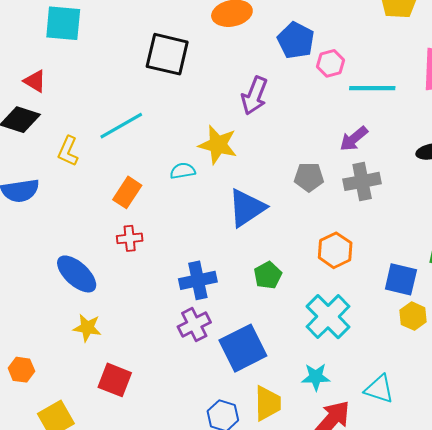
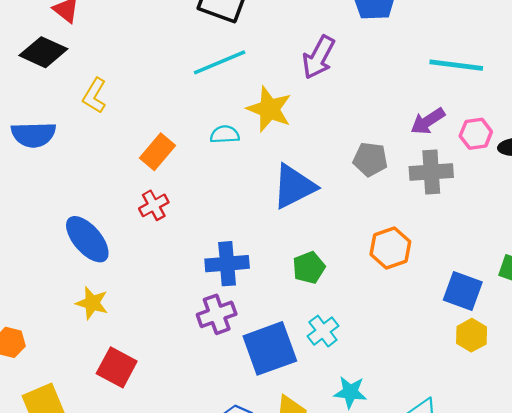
pink hexagon: (331, 63) -> (476, 134), moved
cyan line: (121, 126) -> (220, 62), moved
red cross: (130, 238) -> (154, 205), turned -30
cyan cross: (328, 317) -> (323, 331), moved, size x0.6

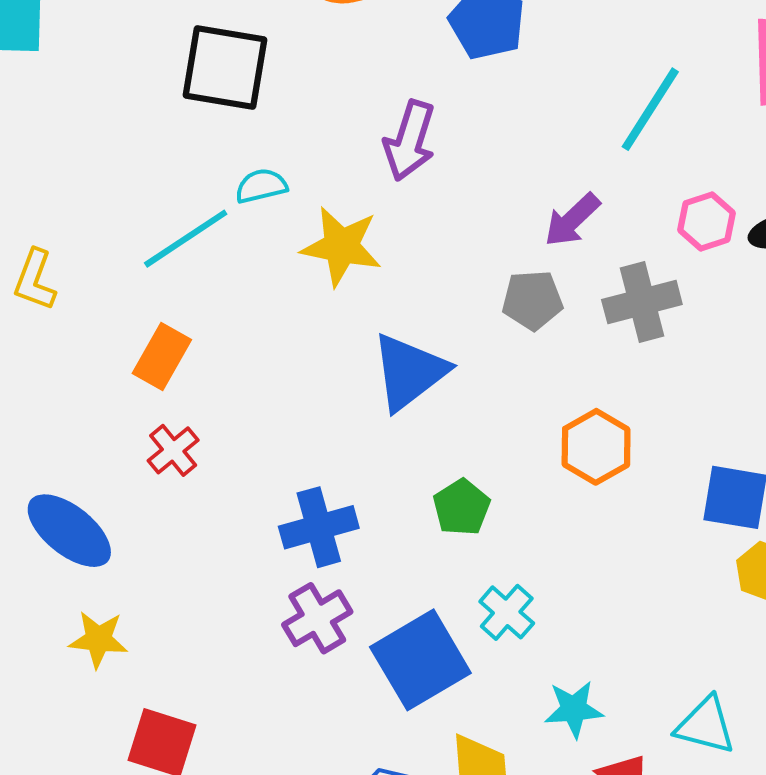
cyan line: (220, 62) -> (186, 239), moved
cyan line: (456, 65) -> (650, 109), turned -54
purple arrow: (428, 121) -> (572, 220), moved
cyan semicircle: (225, 134) -> (261, 186), moved

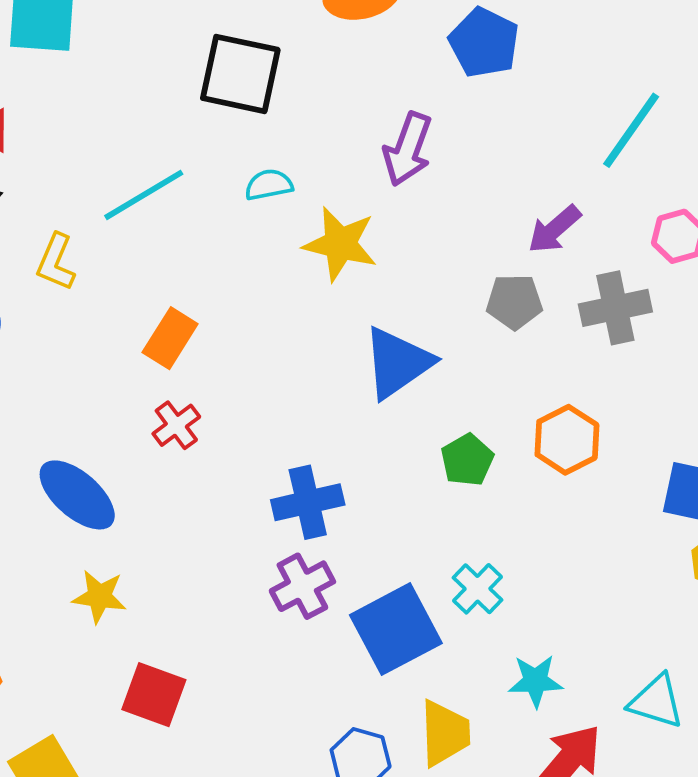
cyan line: (186, 239) -> (144, 195), moved
green pentagon: (461, 507) -> (467, 460), moved

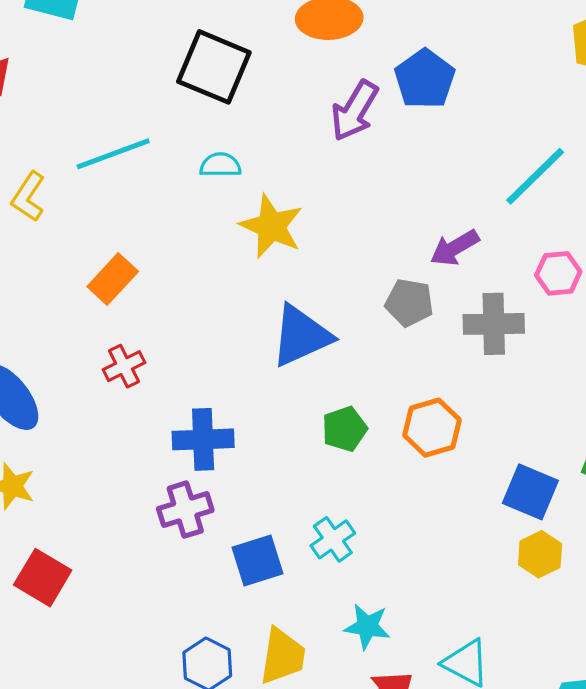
purple arrow: (408, 149) -> (355, 111), moved
red cross: (176, 425) -> (124, 366), moved
blue square: (396, 629) -> (258, 560), size x0.7

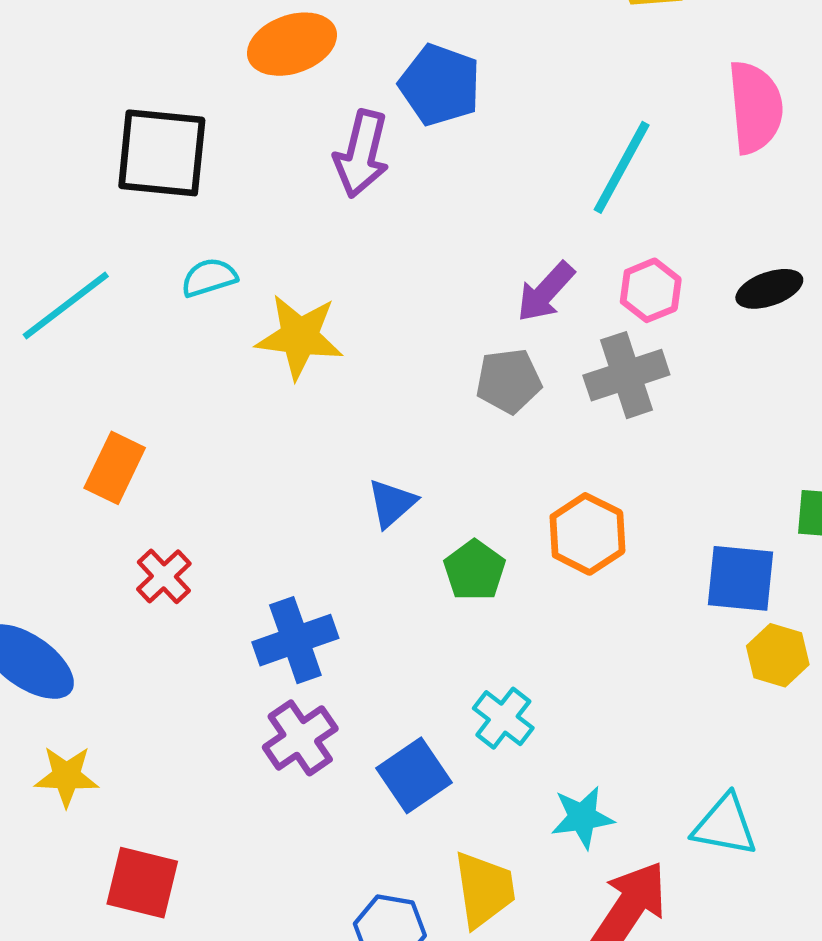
pink hexagon: (558, 273) -> (651, 290), moved
blue triangle: (301, 336) -> (392, 503), moved, size x0.6

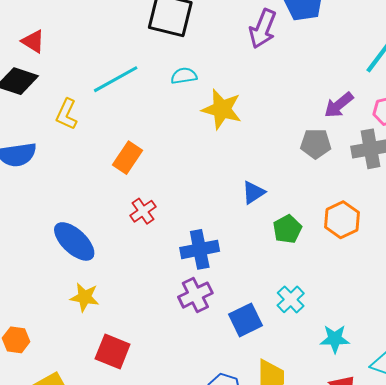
cyan star: (582, 817) -> (335, 339), moved

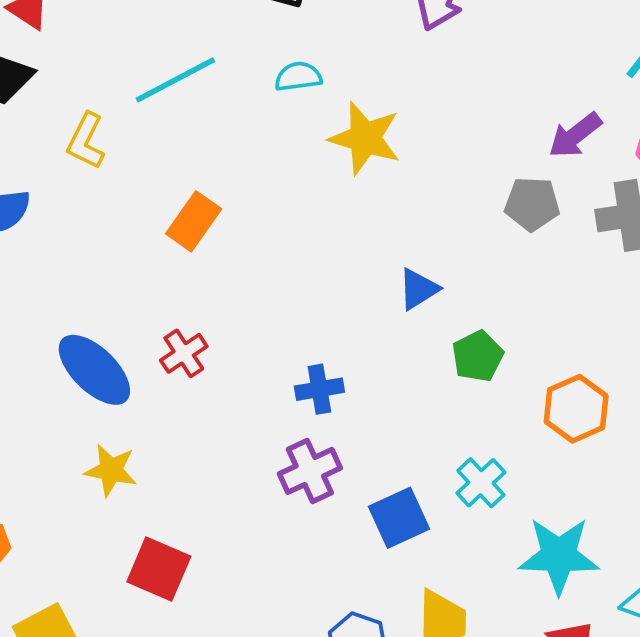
red cross: (143, 211) -> (184, 353), moved
orange hexagon: (342, 220) -> (576, 409), moved
blue cross: (200, 249) -> (319, 389), size x0.7
cyan star: (335, 339) -> (559, 556), size x1.5

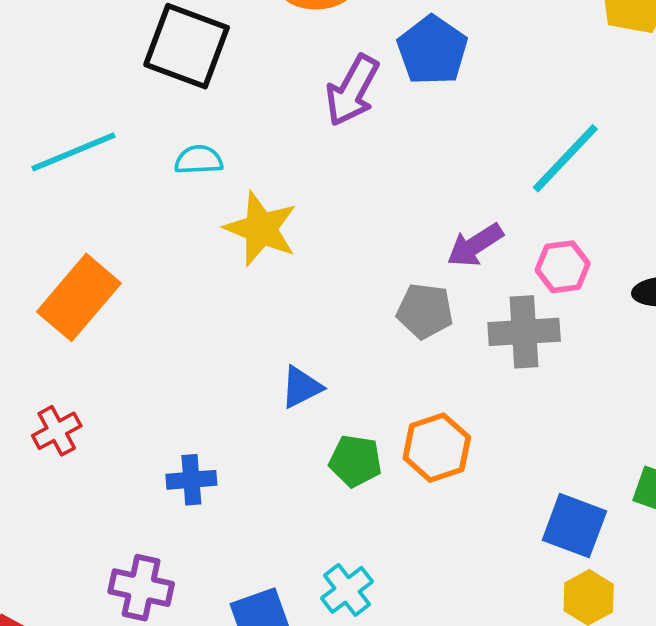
orange rectangle: (194, 221) -> (79, 297), size x1.4
green pentagon: (478, 356) -> (355, 461), turned 30
orange hexagon: (576, 409) -> (437, 448), moved
purple cross: (310, 471) -> (141, 588), moved, turned 32

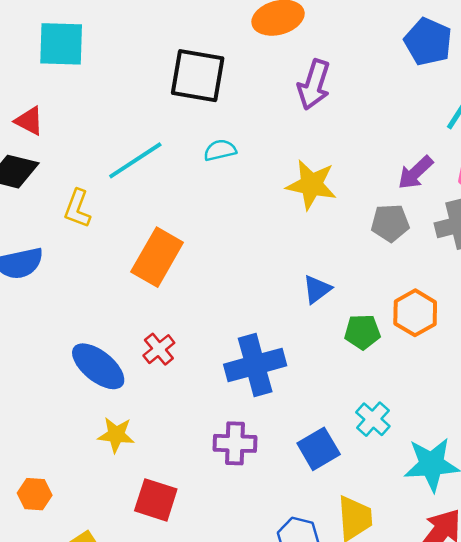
blue pentagon: (432, 50) -> (428, 42), moved
yellow star: (261, 229) -> (311, 185), moved
blue cross: (191, 480) -> (255, 365), size x1.8

